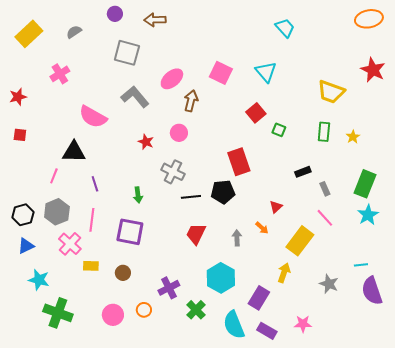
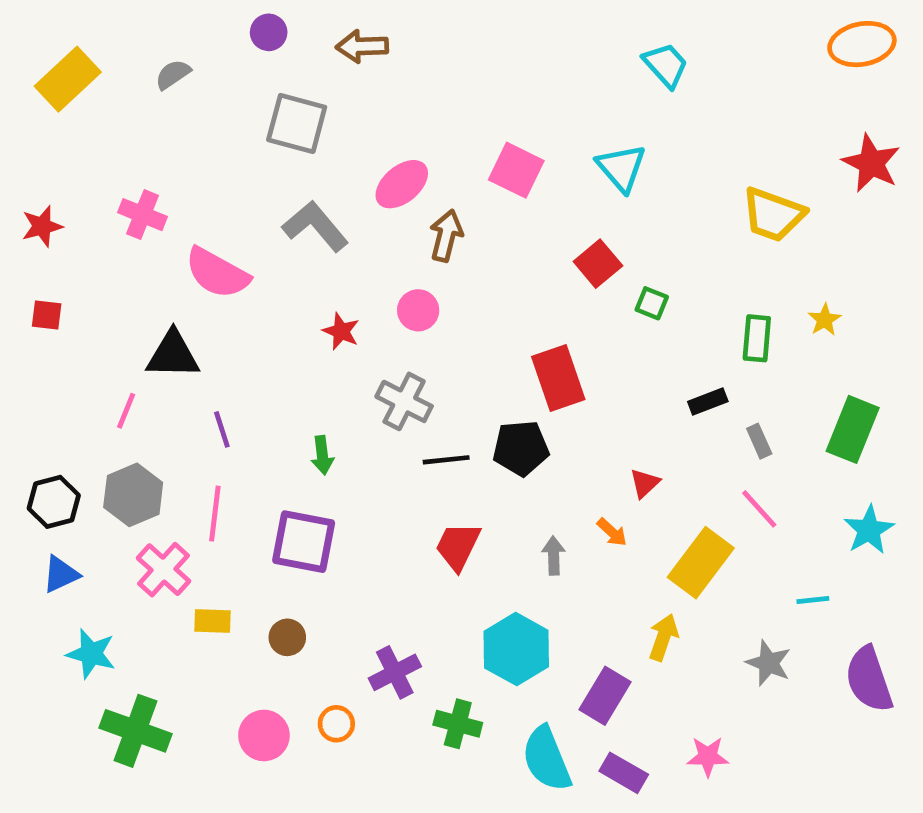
pink cross: (60, 74) -> (142, 215), moved, turned -36
green rectangle: (324, 132) -> (757, 338), moved
cyan star: (368, 215) -> (869, 530), moved
cyan line: (361, 265) -> (813, 600), moved
green cross: (196, 310) -> (458, 724), turned -30

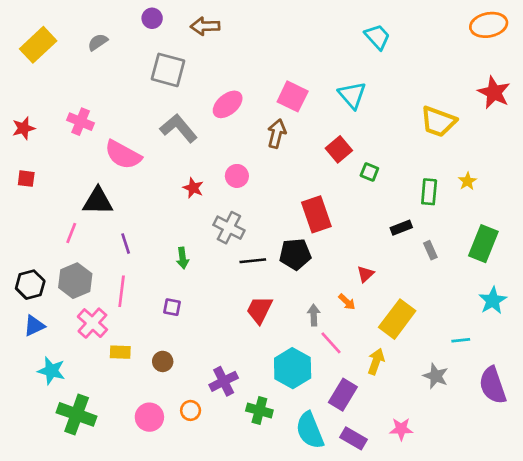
brown arrow: (446, 236) -> (277, 134), moved
pink line: (759, 509) -> (331, 343), moved
purple square: (304, 542) -> (172, 307), size x0.5

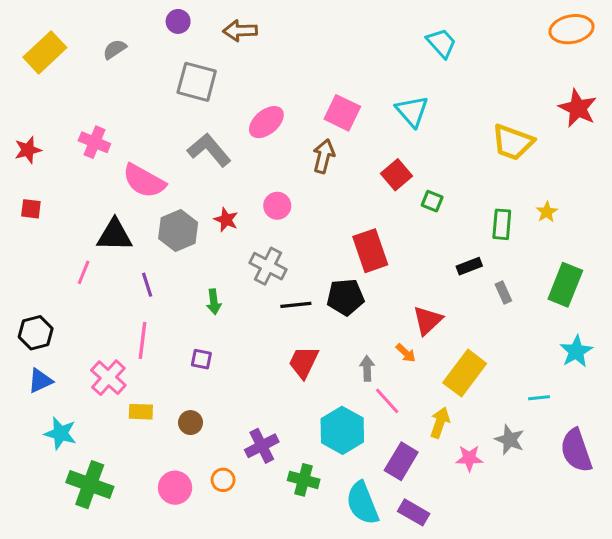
red triangle: (365, 274) -> (427, 320), size x1.5
gray hexagon: (75, 281) -> (178, 231), moved
pink star: (401, 429) -> (469, 458), moved

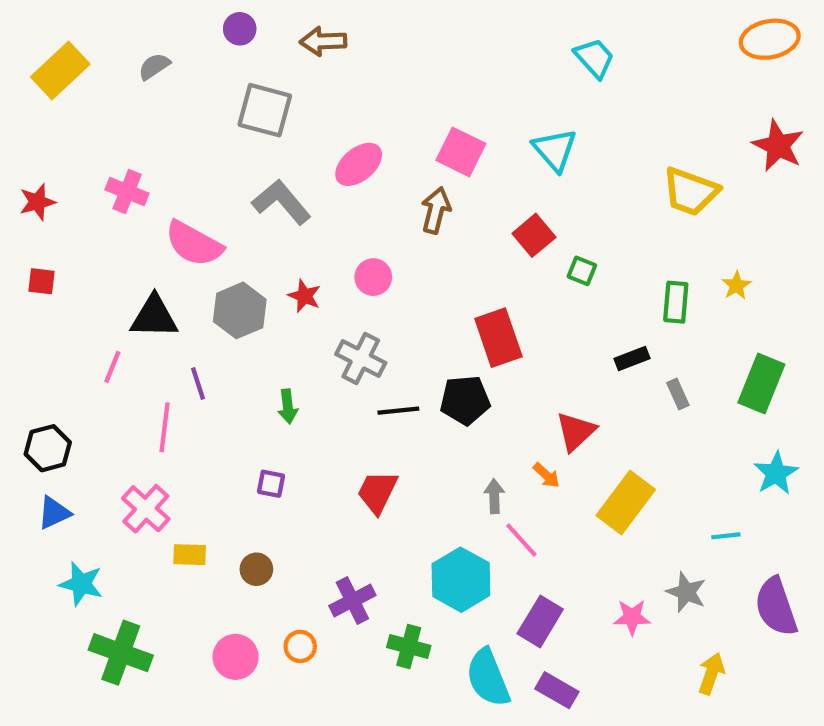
pink line: (142, 340) -> (165, 427), moved
red trapezoid: (304, 362) -> (377, 492), moved
yellow arrow: (440, 423) -> (711, 674), moved

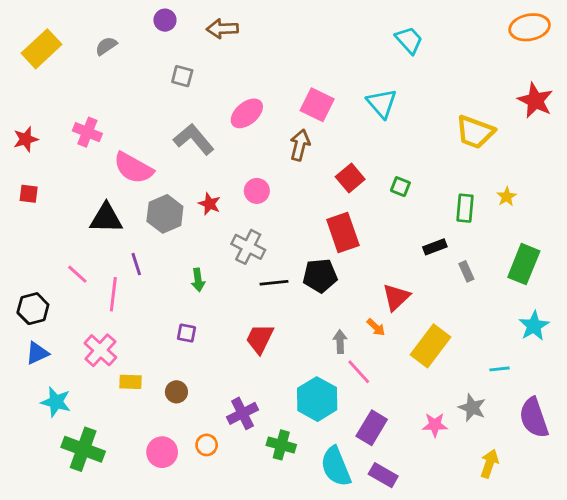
gray square: (265, 110) -> (182, 76), size x0.6
red square: (534, 235) -> (350, 178), moved
pink line: (112, 367) -> (77, 274), moved, turned -70

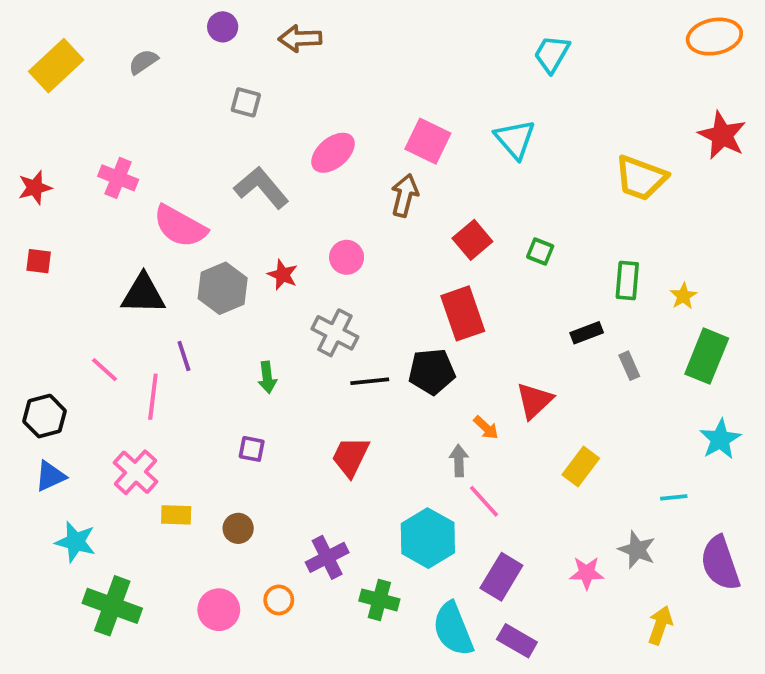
cyan trapezoid: (409, 40) -> (552, 54), turned -108
yellow star: (507, 197) -> (683, 296), moved
orange arrow: (376, 327) -> (486, 428), moved
yellow rectangle: (431, 346) -> (581, 466), size x0.7

